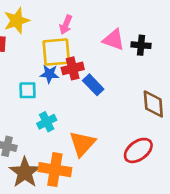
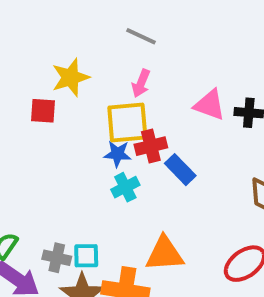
cyan square: (28, 90) -> (86, 256), moved
cyan cross: (47, 122) -> (125, 187), moved
orange triangle: (82, 144) -> (165, 254), turned 44

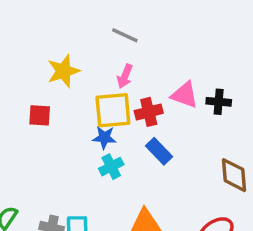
red square: (43, 111) -> (40, 115), moved
red cross: (151, 146) -> (149, 112), moved

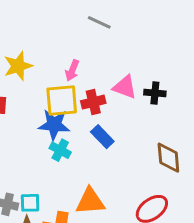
gray line: (125, 35) -> (99, 22), moved
blue star: (104, 138) -> (54, 125), size x1.5
cyan cross: (111, 167) -> (60, 150), turned -35

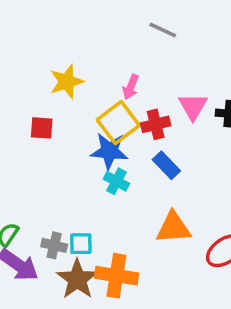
pink triangle: (125, 87) -> (193, 107), turned 40
yellow square: (62, 101) -> (118, 123), turned -32
orange triangle: (90, 201) -> (173, 228), moved

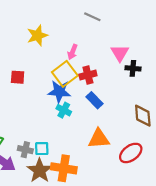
yellow star: (67, 82) -> (37, 35), moved
pink triangle: (193, 107) -> (120, 53), moved

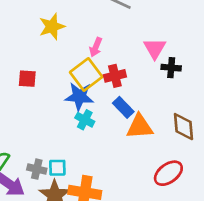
orange triangle: (99, 139) -> (140, 127), moved

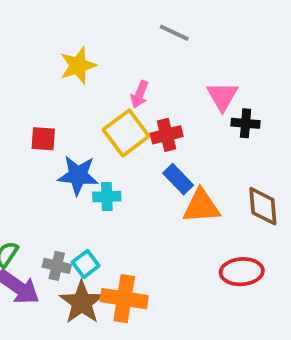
blue star: (79, 96) -> (78, 175), moved
cyan cross: (85, 120) -> (107, 197), moved, turned -30
cyan square: (57, 168) -> (86, 264), turned -36
red ellipse: (168, 173) -> (242, 272), turned 32

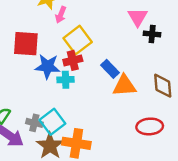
pink arrow: (140, 94) -> (61, 15), moved
red cross: (167, 135) -> (73, 60), moved
red square: (43, 139) -> (26, 44), size x1.6
cyan square: (86, 264) -> (52, 122), size x1.5

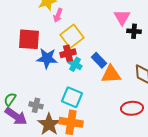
cyan cross: (66, 80) -> (75, 64), moved, turned 32
cyan square: (52, 122) -> (72, 97), moved, turned -30

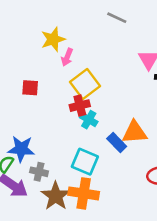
red square: (29, 39) -> (30, 88), size x0.6
blue star: (47, 58) -> (21, 149), moved
blue rectangle: (99, 60) -> (117, 142), moved

